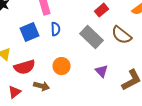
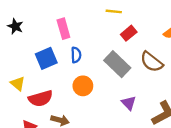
orange circle: (62, 66) -> (83, 86), moved

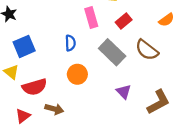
pink rectangle: (63, 29) -> (91, 18), moved
blue square: (46, 58) -> (24, 46), moved

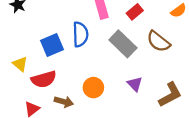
blue semicircle: (70, 43) -> (80, 34), size x1.5
blue square: (24, 46) -> (52, 45), moved
orange circle: (77, 74) -> (93, 88), moved

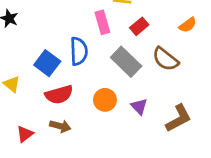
blue square: (52, 45) -> (47, 63), turned -30
red semicircle: (44, 79) -> (59, 95), moved
orange circle: (93, 88) -> (105, 100), moved

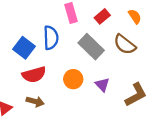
orange semicircle: (188, 25) -> (135, 16), moved, turned -88

